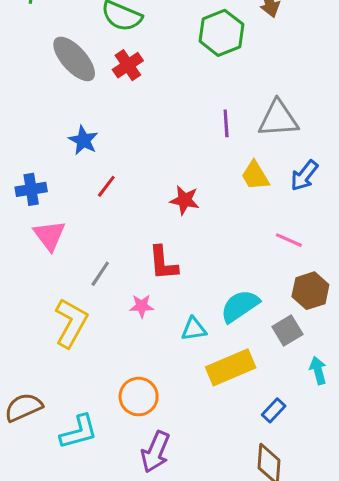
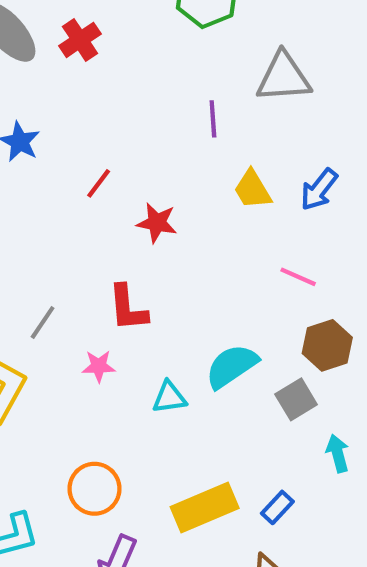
gray triangle: (278, 119) -> (284, 77), moved
red line: (106, 186) -> (99, 183), moved
yellow rectangle: (231, 367) -> (205, 507), moved

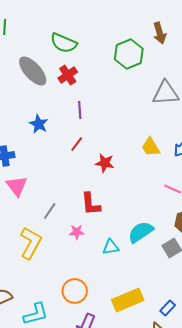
purple line: (213, 119) -> (80, 110), moved
blue rectangle: (277, 507) -> (168, 308), moved

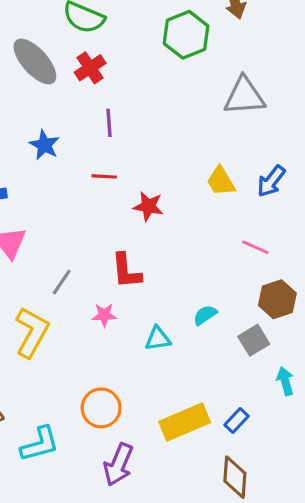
red line: (77, 144) -> (104, 176), turned 56
cyan semicircle: (141, 232) -> (205, 315), size x0.6
blue rectangle: (168, 308) -> (236, 420), moved

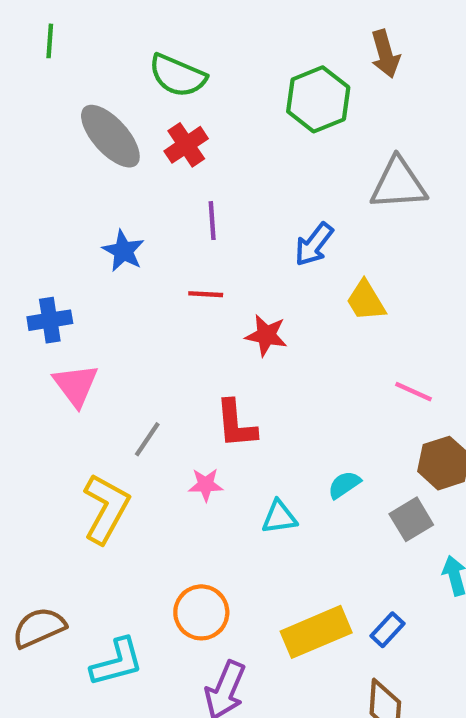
blue arrow: (271, 181) -> (314, 244), moved

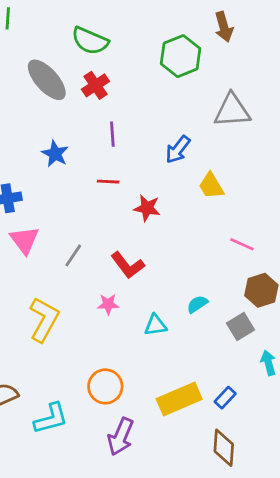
red L-shape: (236, 424) -> (128, 265), turned -32
gray line: (147, 439) -> (73, 255), moved

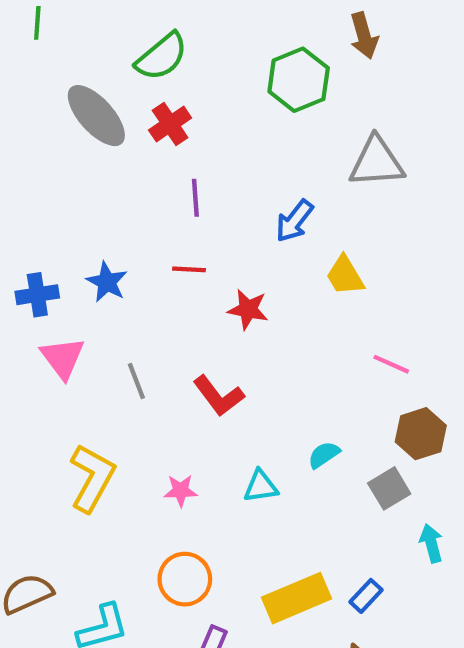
green semicircle: (90, 41) -> (162, 57), turned -63
blue star: (55, 154) -> (107, 282), moved
gray line: (73, 255) -> (136, 381), turned -55
pink star: (108, 304) -> (181, 491), moved

